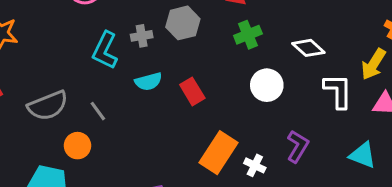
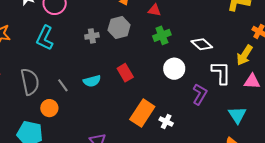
cyan L-shape: (105, 50) -> (45, 38), moved
cyan semicircle: (148, 82) -> (92, 81), moved
gray semicircle: (48, 106) -> (30, 82), turned -80
purple L-shape: (298, 146) -> (200, 94), moved
cyan triangle: (363, 155) -> (237, 115), turned 36

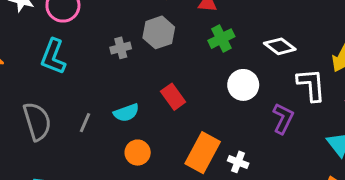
gray line: (63, 85) -> (85, 123), turned 64
orange circle: (49, 108) -> (138, 153), moved

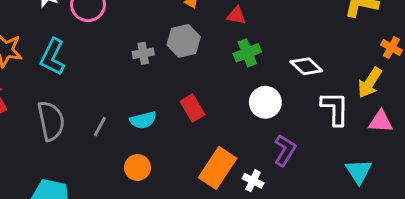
cyan L-shape: (53, 57) -> (53, 57), moved
purple L-shape: (283, 119) -> (285, 150), moved
orange circle: (138, 153) -> (137, 167), moved

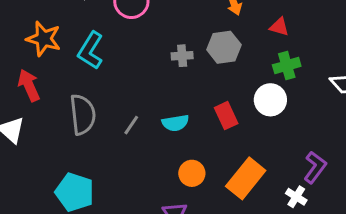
white circle: (265, 102) -> (270, 100), moved
orange circle: (137, 167) -> (192, 173), moved
white cross: (253, 181) -> (296, 197), moved

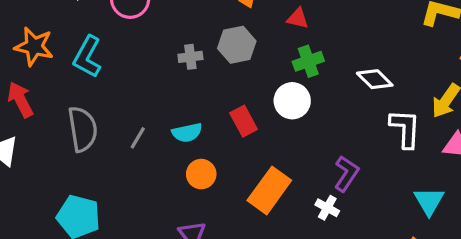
orange circle: (192, 173) -> (201, 174), moved

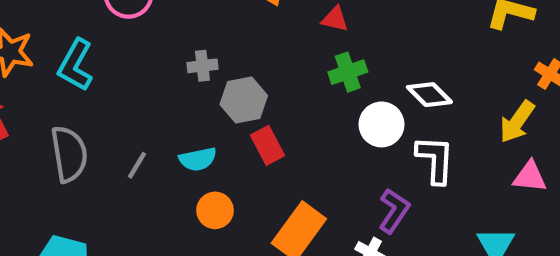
gray hexagon: (237, 45) -> (244, 100), moved
white circle: (292, 101) -> (382, 124), moved
white L-shape: (405, 129) -> (435, 160), moved

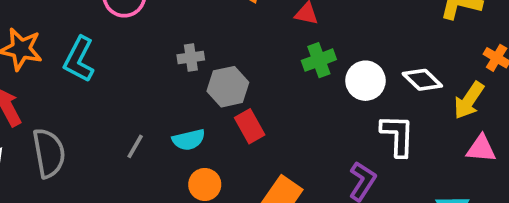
white diamond: (429, 95) -> (422, 80), moved
white circle: (382, 124) -> (365, 81), moved
gray semicircle: (69, 154) -> (49, 153), moved

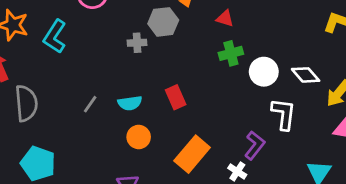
gray hexagon: (228, 87) -> (163, 22), moved

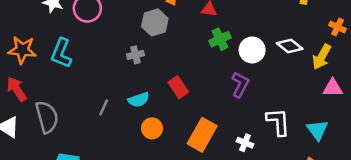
gray cross: (137, 43) -> (136, 55), moved
white L-shape: (284, 114) -> (278, 122), moved
purple L-shape: (255, 145) -> (240, 85), moved

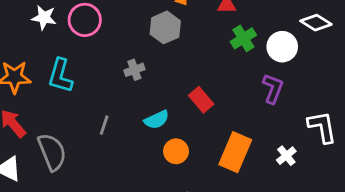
white diamond: (290, 46) -> (316, 23), moved
gray cross: (136, 55) -> (134, 70), moved
gray line: (104, 107) -> (104, 125), moved
white cross: (245, 143) -> (286, 156), turned 35

